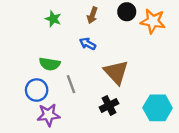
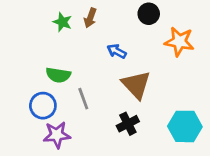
brown arrow: (92, 15) -> (90, 18), moved
orange star: (153, 21) -> (179, 42), moved
blue arrow: (88, 44) -> (117, 51), moved

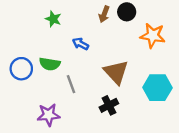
brown arrow: (90, 18) -> (104, 14), moved
blue arrow: (117, 51) -> (81, 44), moved
blue circle: (43, 106) -> (21, 69), moved
cyan hexagon: (185, 126) -> (157, 88), moved

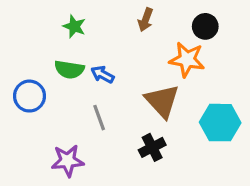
black circle: (127, 12) -> (205, 26), moved
orange star: (153, 36) -> (187, 60), moved
blue arrow: (81, 44) -> (102, 74), moved
green semicircle: (50, 64) -> (69, 70), moved

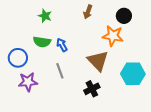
blue arrow: (102, 74) -> (62, 45), turned 32
purple star: (68, 161) -> (28, 82), moved

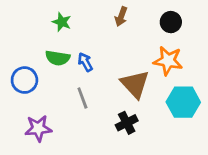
orange star: (113, 36) -> (168, 61), moved
purple star: (28, 82) -> (38, 128), moved

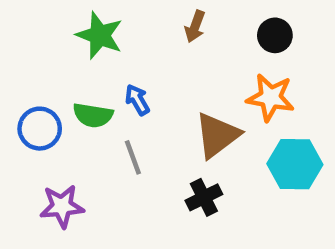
green star: (62, 22) -> (100, 35), size x1.5
green semicircle: (58, 58) -> (93, 115), moved
brown triangle: (135, 84) -> (217, 135), turned 36

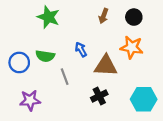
brown arrow: (195, 26) -> (104, 16), moved
blue arrow: (137, 100) -> (81, 50), moved
brown triangle: (217, 135) -> (106, 66), turned 40
cyan hexagon: (295, 164) -> (144, 99), moved

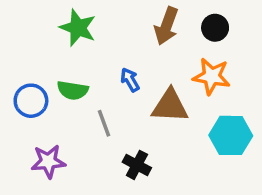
brown arrow: (104, 16) -> (166, 26), size x1.5
black cross: (99, 96) -> (137, 165), moved, turned -35
cyan hexagon: (144, 99) -> (231, 135), moved

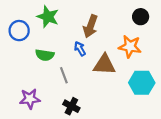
brown arrow: (166, 26) -> (91, 26), moved
black circle: (215, 28) -> (141, 17), moved
blue circle: (31, 101) -> (19, 31), moved
black cross: (137, 165) -> (71, 106), moved

